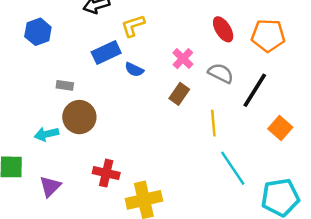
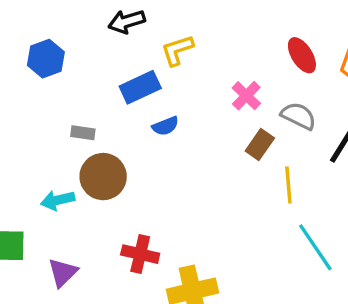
blue semicircle: (134, 70) -> (165, 126), moved, turned -48
brown rectangle: (179, 94) -> (260, 145), moved

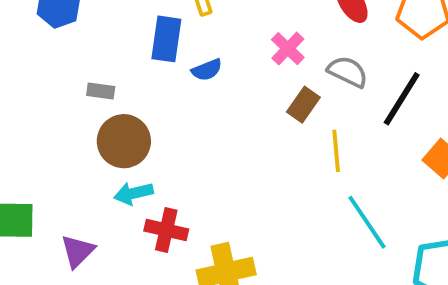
blue rectangle: (140, 87) -> (166, 39), turned -57
blue semicircle: (165, 126) -> (207, 70), moved
cyan arrow: (58, 200) -> (134, 193), moved

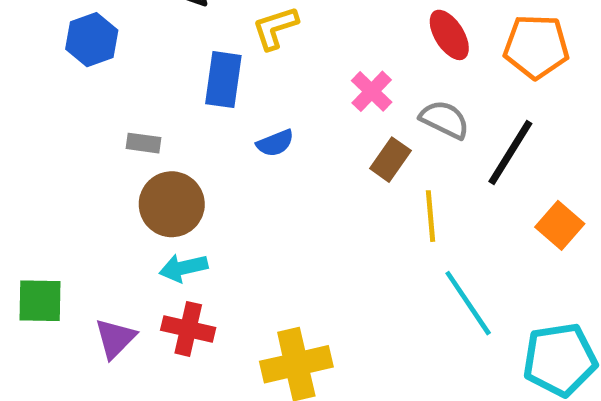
blue semicircle: (207, 70) -> (275, 143), moved
red cross: (166, 230) -> (188, 329), moved

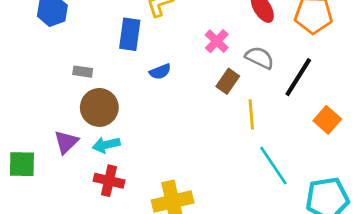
purple triangle: (115, 338) -> (66, 142), moved

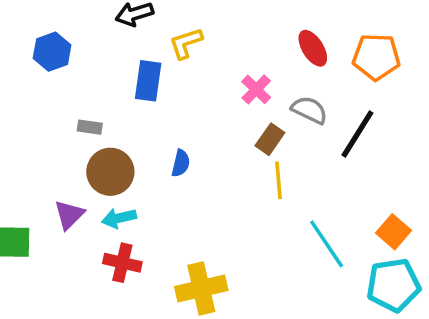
blue semicircle: (160, 72) -> (181, 163), moved, turned -55
yellow line: (251, 114) -> (278, 180), moved
orange square: (327, 120) -> (393, 232), moved

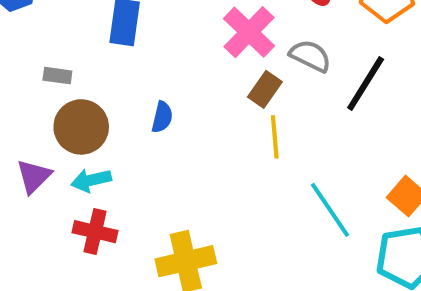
pink cross: (256, 89) -> (249, 32), size x1.5

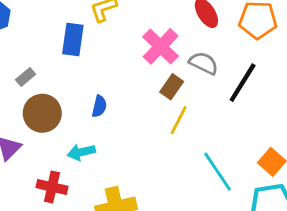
gray rectangle: (57, 76) -> (26, 77), turned -48
yellow line: (275, 137) -> (179, 120), turned 32
cyan arrow: (91, 180) -> (81, 152), moved

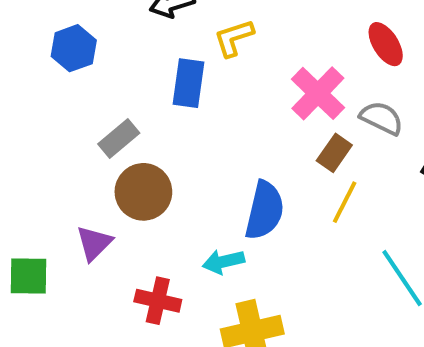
gray rectangle: (26, 77) -> (119, 139), size x1.4
blue semicircle: (99, 106) -> (265, 210), moved, size x1.8
cyan arrow: (81, 152) -> (223, 262), moved

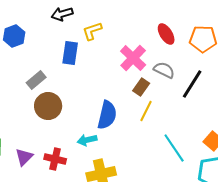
purple triangle: (94, 243) -> (24, 157), moved

